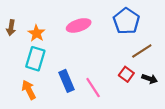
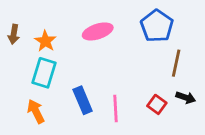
brown line: (142, 51) -> (176, 63), turned -45
red square: (126, 74) -> (157, 104), moved
pink line: (93, 88) -> (116, 109), turned 30

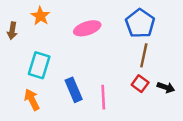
orange star: (45, 41) -> (40, 16), moved
brown line: (176, 63) -> (144, 55), moved
red square: (157, 104) -> (140, 84), moved

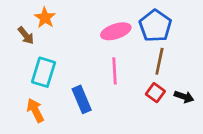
pink ellipse: (87, 28) -> (116, 31), moved
brown arrow: (12, 31) -> (26, 35), moved, turned -49
pink line: (103, 97) -> (114, 71), moved

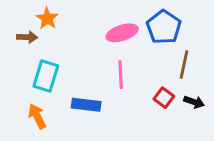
brown arrow: (26, 35) -> (27, 37), turned -48
brown line: (159, 61) -> (184, 64), moved
blue rectangle: (82, 99) -> (86, 105), turned -60

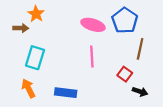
pink ellipse: (122, 33) -> (93, 25), turned 35
black arrow: (194, 102) -> (140, 92), moved
blue rectangle: (86, 105) -> (66, 93), moved

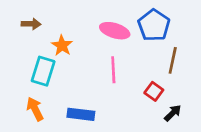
orange star: (36, 14) -> (62, 46), moved
brown arrow: (21, 28) -> (31, 24), moved
black arrow: (140, 92) -> (173, 113), turned -64

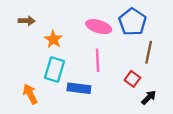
cyan rectangle: (43, 71) -> (55, 70), moved
blue rectangle: (81, 114) -> (79, 88), moved

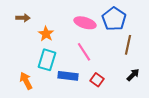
pink line: (98, 60) -> (84, 52), turned -30
red square: (132, 79) -> (97, 80), moved
black arrow: (149, 97) -> (133, 75), moved

